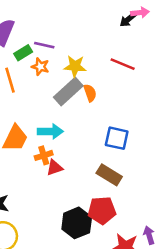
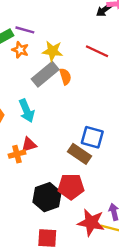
cyan arrow: (50, 131) -> (27, 111), turned 65
blue square: (117, 138) -> (92, 137), moved
orange cross: (44, 155) -> (17, 154), moved

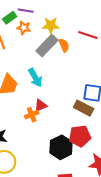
red line: (97, 51) -> (88, 35), moved

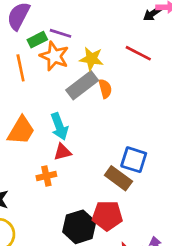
orange star: (24, 28) -> (54, 56), size x1.5
red line: (88, 35) -> (138, 53), moved
red triangle: (41, 106) -> (62, 152), moved

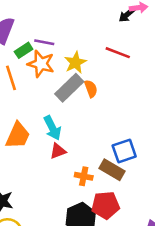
yellow star: (92, 59) -> (75, 63), turned -30
blue square: (134, 160) -> (124, 151), turned -30
orange cross: (46, 176) -> (84, 176), moved, turned 30

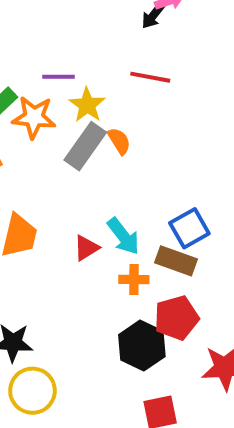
purple line: (44, 42) -> (58, 77), moved
cyan arrow: (52, 128) -> (123, 236), moved

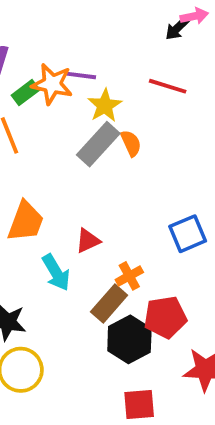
orange star: (34, 117) -> (52, 84), moved
cyan arrow: (123, 236) -> (56, 272), moved
brown rectangle: (176, 261) -> (109, 304), moved, turned -75
orange cross: (134, 279) -> (129, 276), turned -36

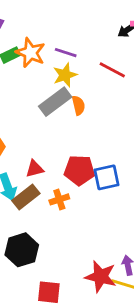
purple line: (81, 75) -> (66, 53), moved
brown rectangle: (109, 304) -> (26, 197), moved
red pentagon: (165, 317) -> (79, 170), moved
black hexagon: (129, 339) -> (22, 250), moved

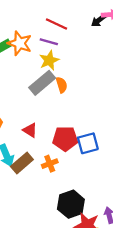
red line: (112, 70) -> (57, 24), moved
red triangle: (35, 169) -> (30, 130), moved, turned 49
black hexagon: (22, 250) -> (71, 204), moved

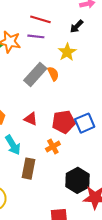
black arrow: (99, 20) -> (77, 26), moved
yellow star: (49, 60) -> (67, 52), moved
brown rectangle: (22, 163) -> (29, 169), moved, turned -30

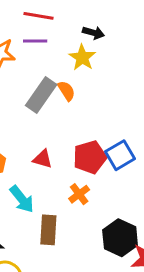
black arrow: (77, 26) -> (93, 33), moved, turned -112

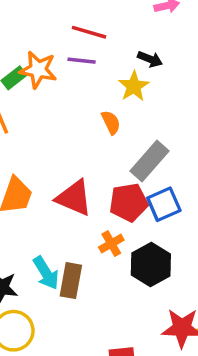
gray rectangle: (41, 95) -> (150, 161), moved
red triangle: (43, 159) -> (74, 198), size x1.6
cyan arrow: (22, 199) -> (46, 273), moved
black hexagon: (120, 238) -> (151, 265), moved

